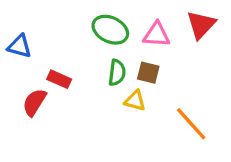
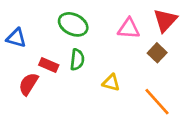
green ellipse: (110, 30) -> (73, 24), moved
green semicircle: (117, 73) -> (77, 60), moved
brown square: (148, 73) -> (157, 53), moved, turned 30

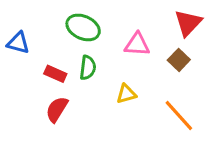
pink triangle: (129, 28) -> (137, 44), moved
yellow triangle: (111, 83) -> (126, 94), turned -30
red semicircle: (28, 84) -> (57, 109), moved

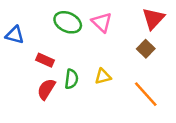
pink triangle: (137, 44) -> (102, 22), moved, turned 40
green semicircle: (88, 68) -> (71, 79), moved

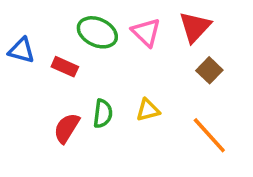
red triangle: (153, 19) -> (195, 27), moved
red rectangle: (45, 60) -> (65, 67), moved

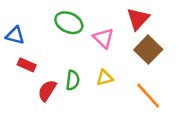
pink triangle: (146, 32) -> (103, 38), moved
red rectangle: (65, 67) -> (27, 65), moved
brown square: (209, 70) -> (148, 50), size x1.5

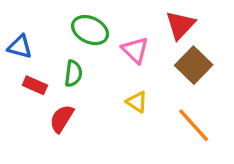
yellow triangle: (105, 78) -> (137, 102), turned 48
green semicircle: (73, 80) -> (73, 73), moved

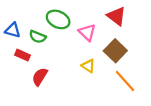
red triangle: (180, 25) -> (116, 16), turned -36
brown square: (194, 65) -> (115, 51), moved
green semicircle: (73, 73) -> (38, 37), moved, turned 105

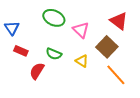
red triangle: (116, 16) -> (119, 21), moved
blue triangle: (13, 30) -> (12, 28), turned 42
green semicircle: (38, 37) -> (54, 54), moved

